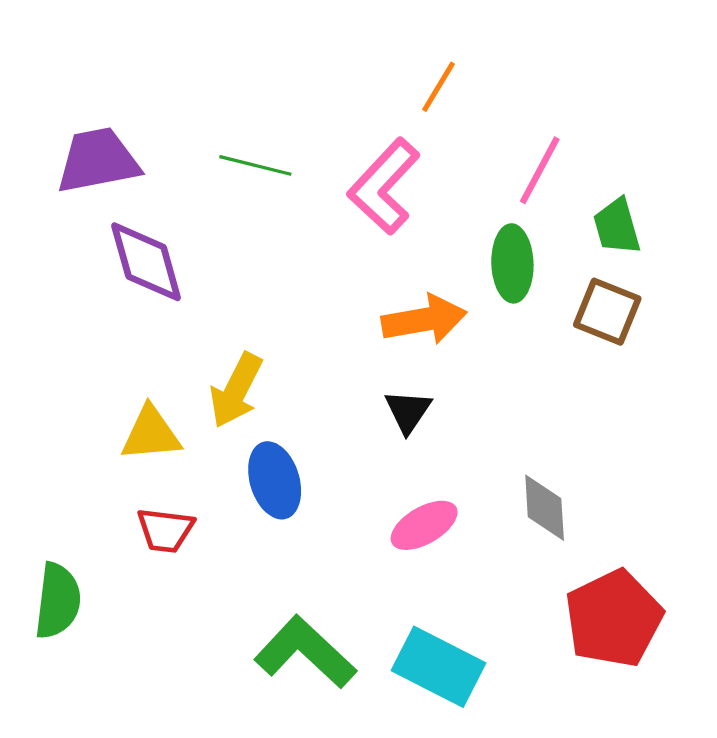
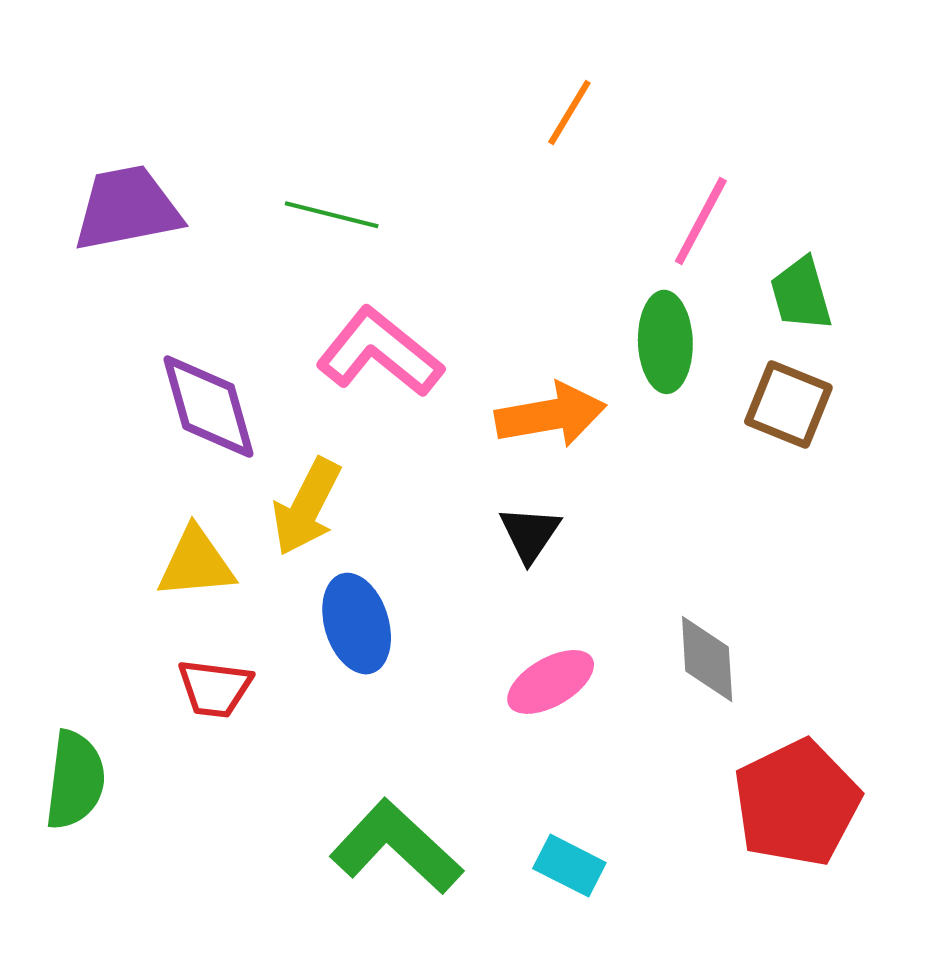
pink L-shape: (384, 186) -> (380, 352), moved, turned 86
purple diamond: (146, 262) -> (208, 407), moved
cyan rectangle: (439, 667) -> (569, 866), size x0.6

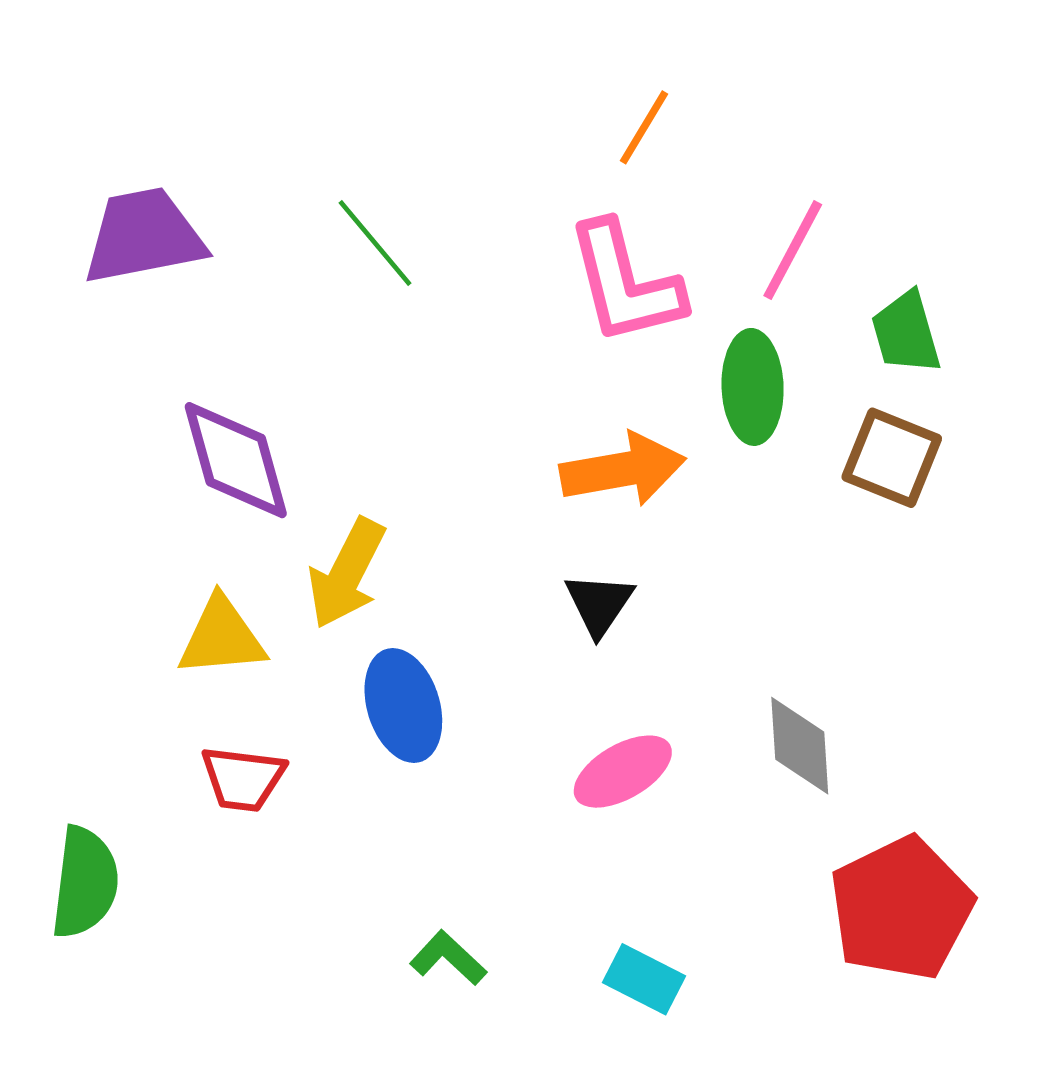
green line: (332, 215) -> (375, 243), turned 36
pink L-shape: (380, 352) -> (625, 283), moved, turned -143
green L-shape: (396, 847) -> (448, 958), size x0.5

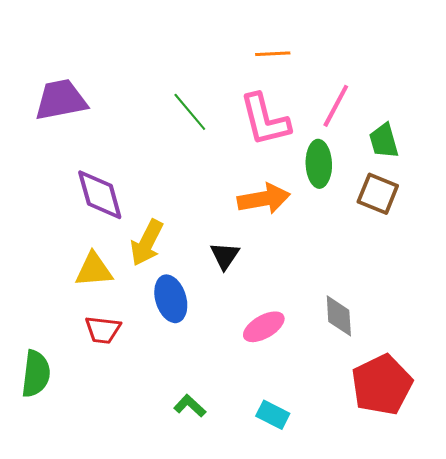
orange line: (644, 127) -> (273, 54), turned 56
green line: (375, 243) -> (190, 112), moved
black triangle: (599, 604) -> (225, 256), moved

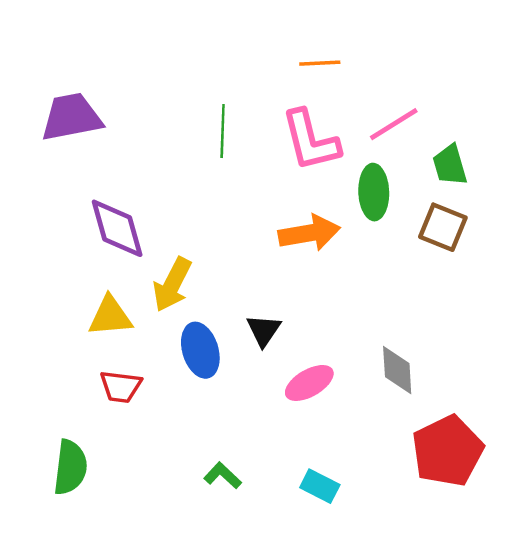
pink line: (336, 106) -> (394, 124), turned 30
green line: (190, 112) -> (223, 131), turned 42
black triangle: (225, 256) -> (264, 330), moved
green semicircle: (36, 374) -> (70, 467), moved

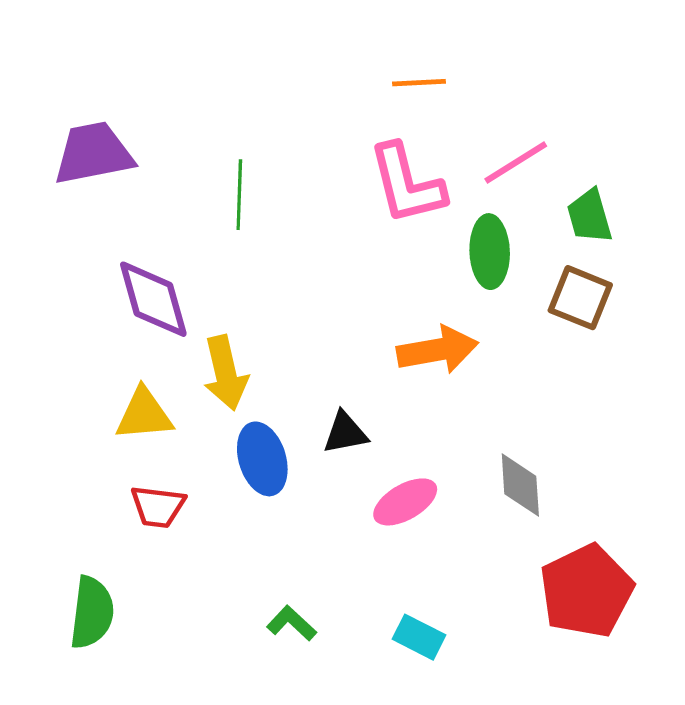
green line: (223, 131) -> (239, 195), moved
orange arrow: (309, 233) -> (437, 350), moved
yellow arrow: (172, 285) -> (225, 373), turned -40
black triangle: (264, 330) -> (345, 433), turned 45

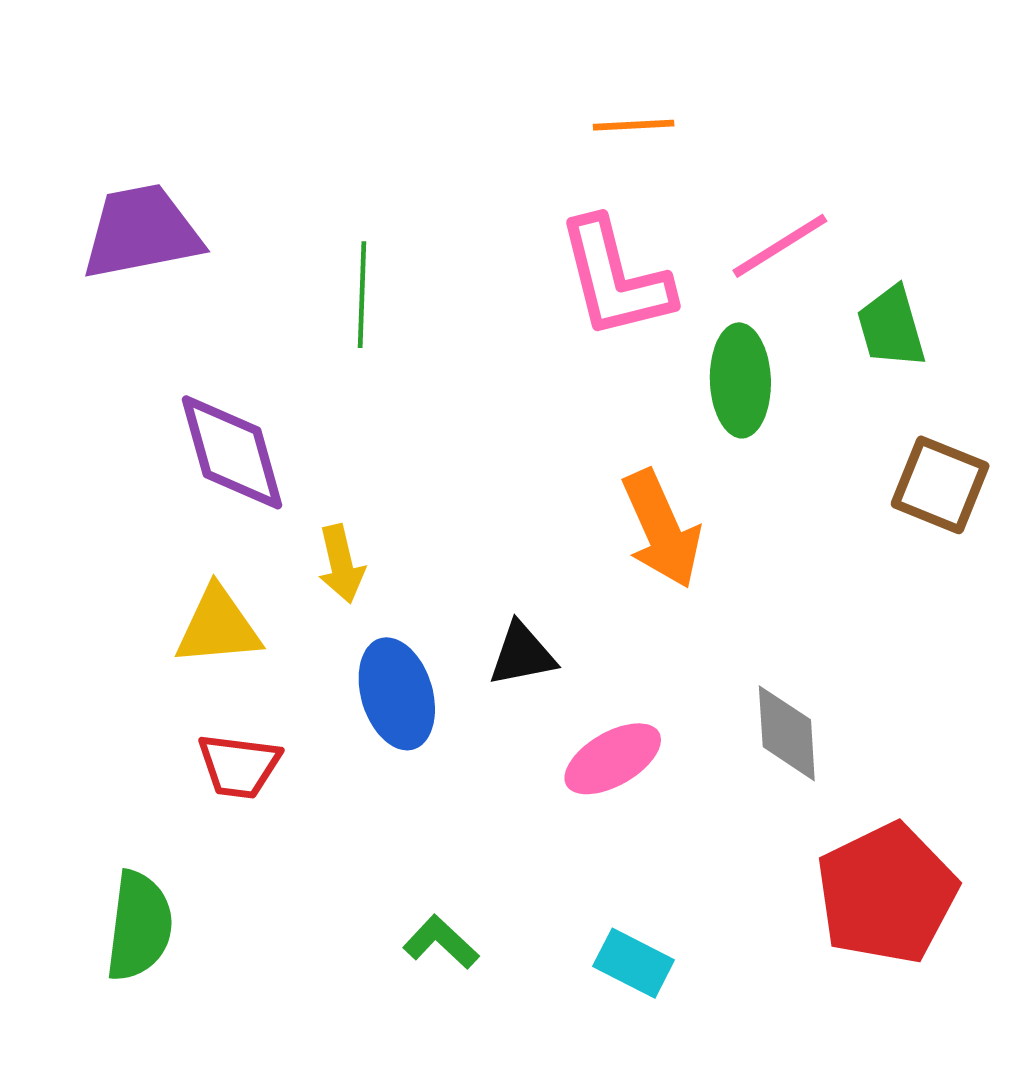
brown square: (580, 298) -> (940, 485), moved
orange arrow: (437, 350) -> (661, 529), turned 76
yellow arrow: (225, 373) -> (341, 564), size x0.7

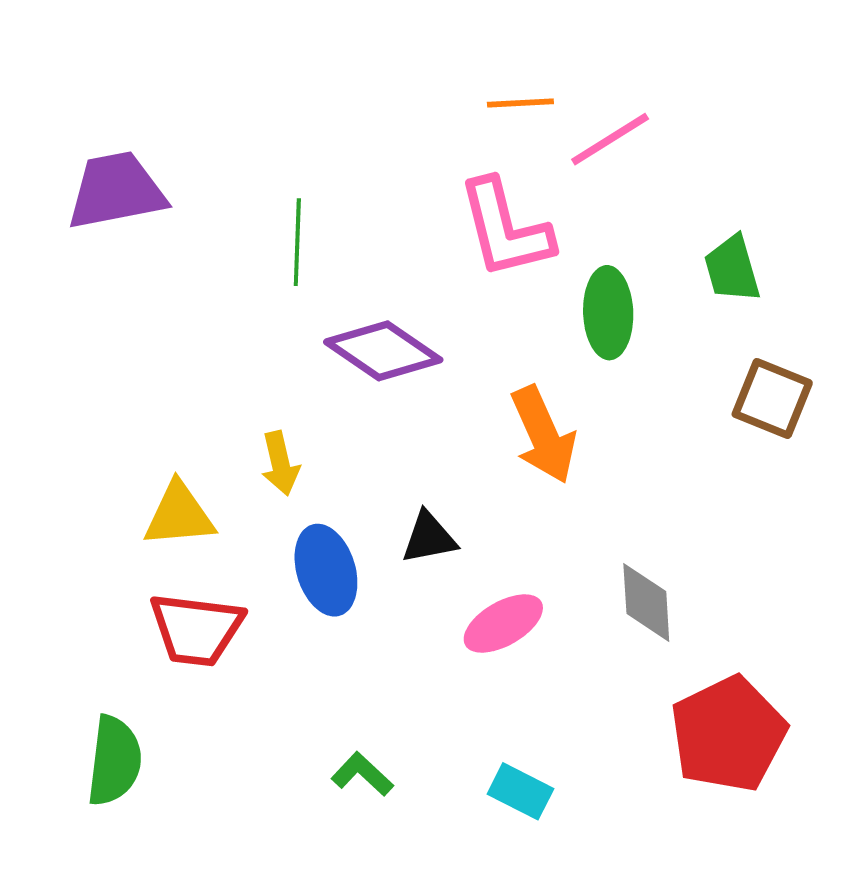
pink line: (780, 246) -> (610, 139), moved
purple diamond: (232, 452) -> (383, 351), moved, turned -40
red trapezoid: (239, 766) -> (196, 629), size x1.4

